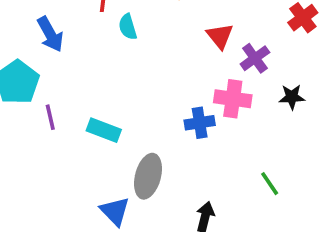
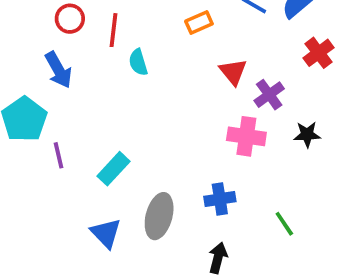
blue cross: (200, 123) -> (220, 199), moved
cyan rectangle: (104, 130) -> (113, 169), turned -68
blue triangle: (115, 211) -> (106, 233), moved

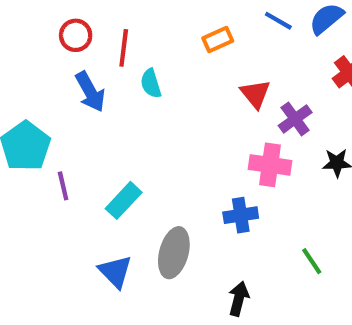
blue arrow: (58, 70) -> (90, 92), moved
blue cross: (220, 199) -> (241, 215), moved

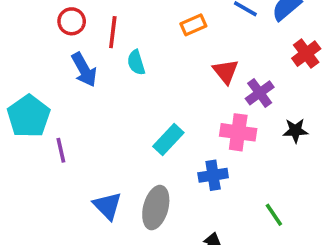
cyan rectangle: (124, 200) -> (168, 139), moved
blue triangle: (115, 272) -> (107, 206), moved

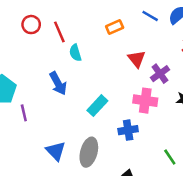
red line: (113, 32) -> (59, 32), turned -30
blue arrow: (84, 70) -> (58, 83), moved

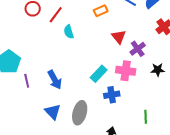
red line: (59, 32) -> (56, 15), turned 60
blue arrow: (58, 83) -> (55, 80), moved
cyan rectangle: (97, 106) -> (99, 74), moved
green line: (170, 157) -> (146, 117), turned 32

